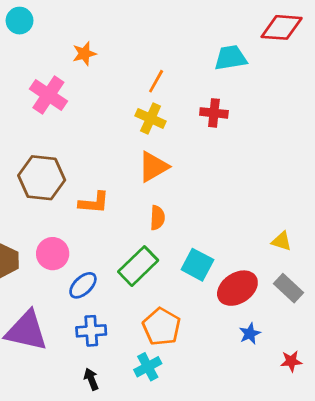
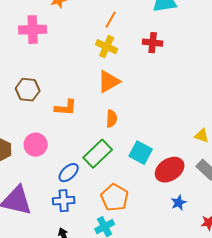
pink cross: (48, 95) -> (33, 30), turned -36
brown hexagon: (42, 178) -> (28, 90), size x0.7
blue ellipse: (83, 285) -> (69, 173), moved

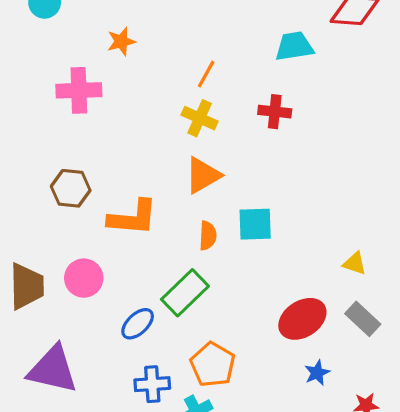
orange L-shape: (66, 108) -> (133, 218), size x1.4
cyan square: (141, 153) -> (255, 224), moved, turned -30
blue cross: (64, 201) -> (152, 384), moved

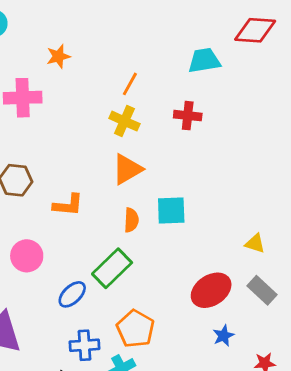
orange L-shape: (133, 218) -> (68, 205), size x0.7

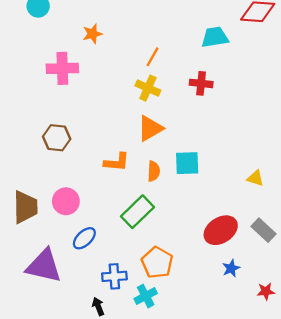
orange L-shape: (68, 205) -> (117, 162), moved
yellow triangle: (255, 243) -> (255, 178), moved
blue ellipse: (72, 294) -> (84, 238), moved

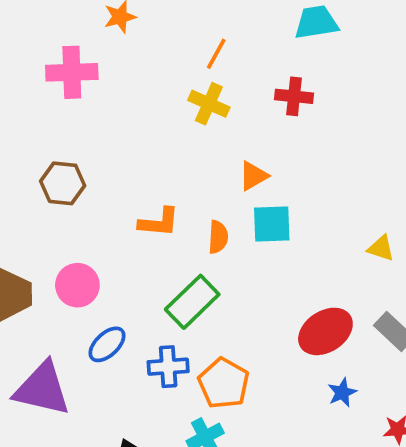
orange triangle: (150, 128) -> (253, 176), moved, size x0.7
blue cross: (114, 276) -> (168, 367), moved

